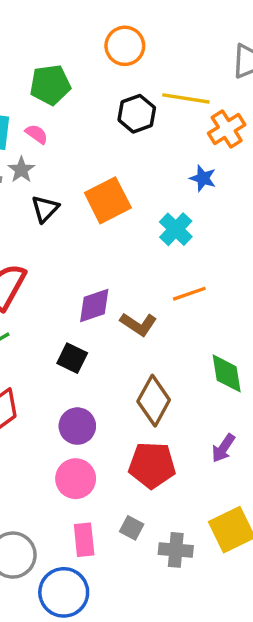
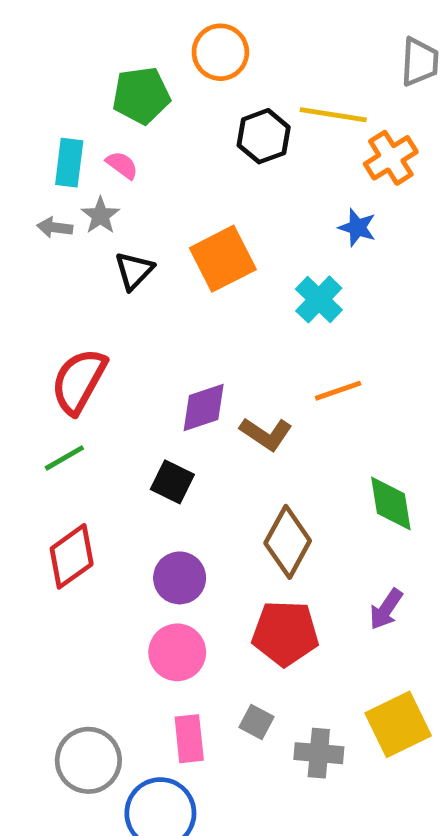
orange circle: (125, 46) -> (220, 52), moved

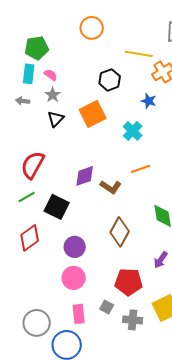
green pentagon: (141, 95) -> (37, 48), moved
black hexagon: (264, 136) -> (110, 80), moved
gray star: (100, 215) -> (53, 95), moved
black square: (172, 482) -> (57, 207), moved, size x1.4
red pentagon: (285, 633) -> (129, 282), moved

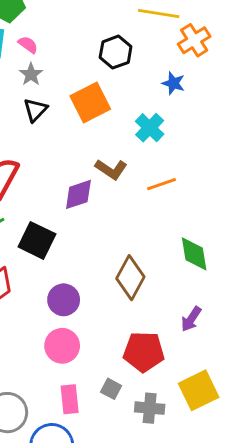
brown L-shape: (111, 187) -> (111, 169), moved

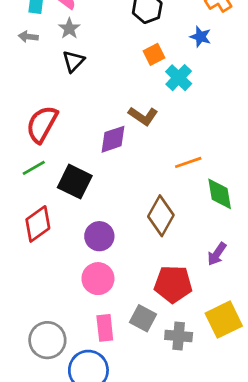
orange square: (90, 103) -> (154, 54), moved, size x0.6
orange line: (162, 184) -> (188, 162), moved
gray square: (111, 389) -> (143, 318), size x1.4

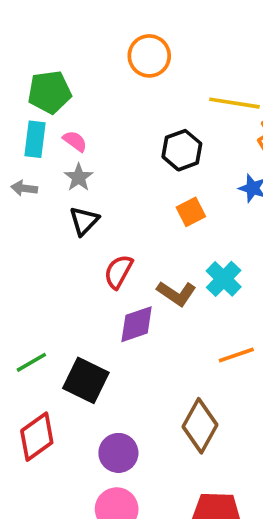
cyan cross: (179, 78) -> (224, 279), moved
red semicircle: (42, 124) -> (118, 272), moved, size x0.7

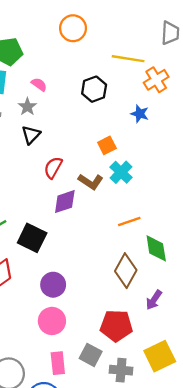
pink semicircle: (75, 141) -> (39, 84), moved
orange square: (191, 212) -> (107, 145), moved
brown diamond: (200, 426) -> (126, 271), moved

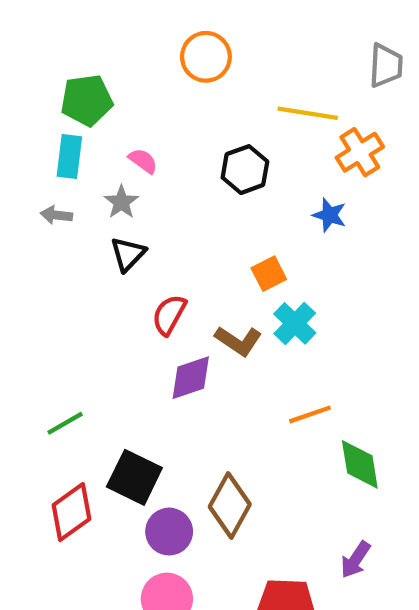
black square: (32, 238) -> (134, 477), moved
brown diamond: (126, 271) -> (230, 506), moved

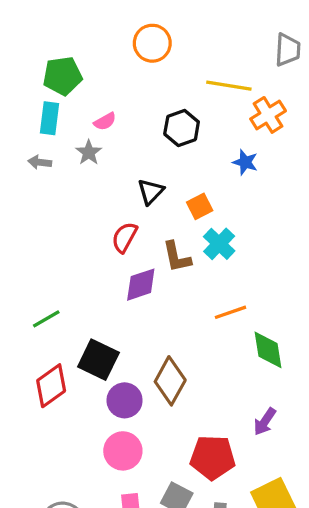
pink semicircle: (143, 161) -> (105, 121), turned 115
black triangle: (128, 254) -> (151, 192), moved
brown L-shape: (238, 341) -> (177, 257), turned 44

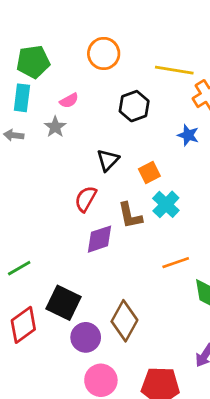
orange circle: (152, 43) -> (104, 53), moved
pink circle: (123, 451) -> (101, 380), moved

